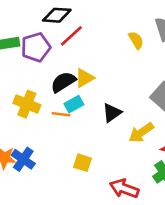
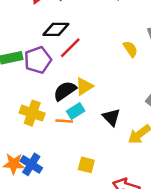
black triangle: (112, 113) -> (111, 117), turned -36

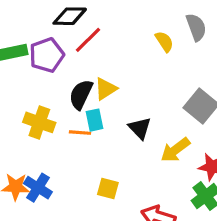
black semicircle: (65, 91) -> (81, 94), turned -30
cyan rectangle: (76, 111) -> (95, 120), turned -70

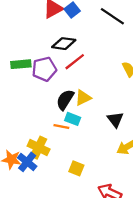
cyan rectangle: (95, 120) -> (73, 119), turned -64
yellow cross: (39, 122) -> (39, 148), moved
black triangle: (140, 128) -> (115, 120), moved

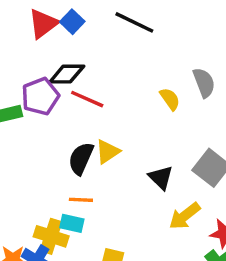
red line: (75, 62) -> (87, 99), turned 70
purple pentagon: (44, 69) -> (40, 96), moved
cyan rectangle: (73, 119) -> (72, 223), moved

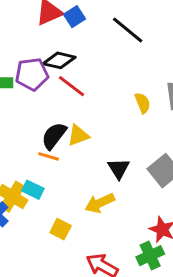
orange line: (81, 200) -> (49, 156), moved
yellow arrow: (185, 216) -> (100, 203), moved

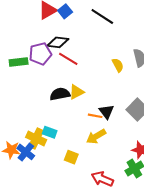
black semicircle: (54, 136) -> (60, 94), turned 48
orange line: (49, 156) -> (95, 116), moved

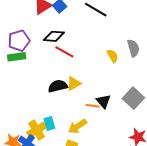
purple pentagon: (40, 54) -> (19, 41), moved
cyan rectangle: (50, 132) -> (49, 124), turned 56
yellow arrow: (96, 136) -> (77, 126), moved
yellow cross: (36, 139) -> (37, 130), turned 36

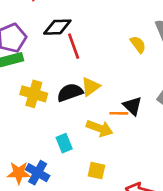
red line: (64, 52) -> (74, 46), turned 48
yellow arrow: (77, 126) -> (100, 128), moved, turned -120
yellow cross: (37, 130) -> (34, 94), moved, turned -36

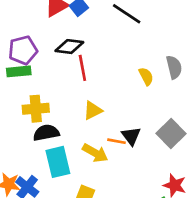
black semicircle: (70, 92) -> (46, 133), moved
yellow cross: (34, 94) -> (36, 109), turned -30
cyan rectangle: (64, 143) -> (58, 162), size x1.6

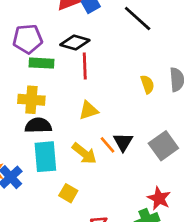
green rectangle: (19, 71) -> (41, 63), moved
orange line: (116, 141) -> (108, 145), turned 30

